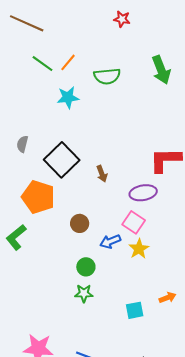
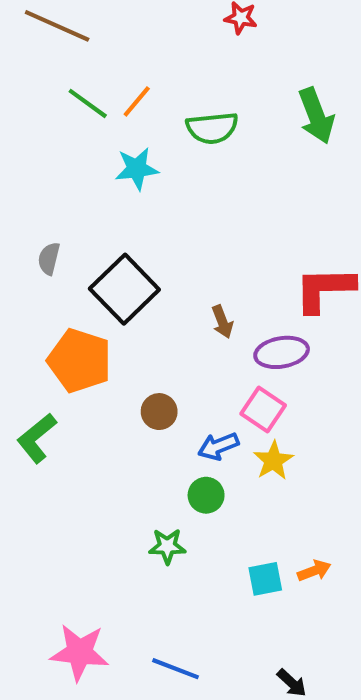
brown arrow: (102, 174) -> (222, 322), moved
green circle: (86, 267) -> (206, 495), moved
orange arrow: (167, 298) -> (314, 571), moved

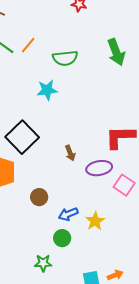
cyan star: (137, 169) -> (47, 90), moved
pink square: (263, 410) -> (124, 185), moved

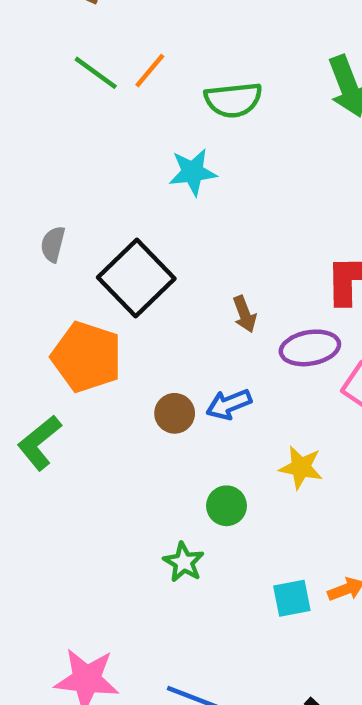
blue arrow: (68, 214) -> (229, 404), moved
yellow star: (95, 221) -> (301, 467), turned -30
green star: (43, 263) -> (184, 562), turned 30

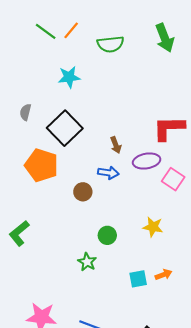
cyan star: (193, 172) -> (69, 77), moved
blue arrow: (229, 404) -> (108, 173), moved, turned -150
green L-shape: (39, 443) -> (19, 233), moved
yellow star: (301, 467) -> (153, 227), moved

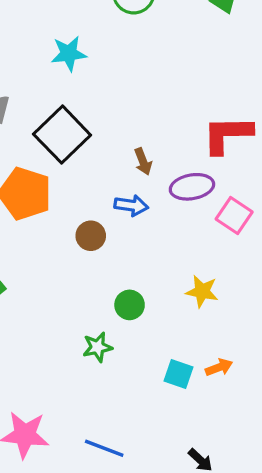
green star: (87, 262) -> (97, 347), turned 30
cyan square: (138, 279) -> (178, 374), turned 30

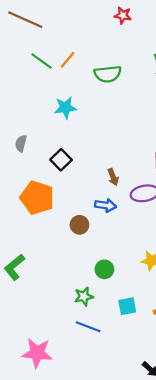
black square: (62, 135) -> (61, 160), size x0.6
cyan square: (178, 374) -> (127, 306), moved, turned -30
blue line: (104, 448) -> (88, 327), moved

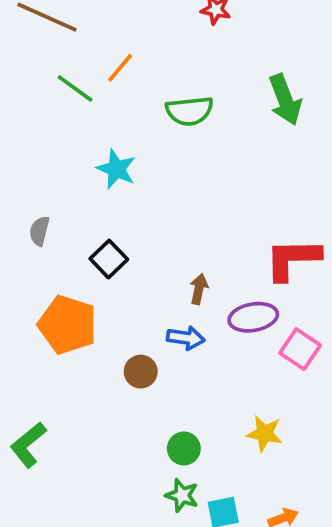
orange line: (68, 60) -> (120, 68), moved
cyan star: (65, 108) -> (116, 169), turned 30
brown arrow: (113, 177) -> (199, 289), turned -147
green star: (84, 296) -> (182, 495), moved, turned 30

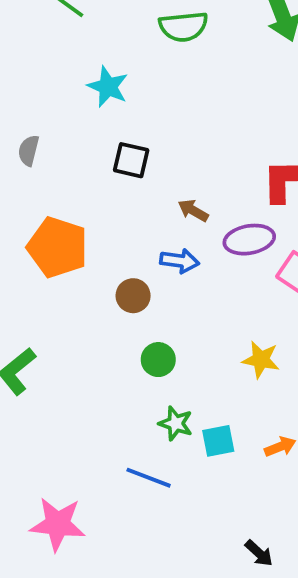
black square: (109, 259) -> (131, 160), moved, turned -33
brown arrow: (199, 289) -> (193, 211), turned -72
green circle: (184, 448) -> (158, 360), moved

